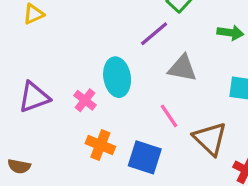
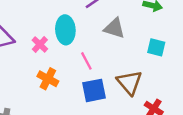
pink line: (169, 116) -> (86, 61), moved
blue square: (145, 157) -> (94, 90), moved, turned -35

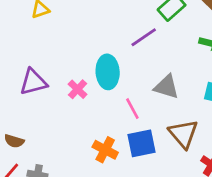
gray triangle: (114, 28) -> (166, 87), moved
orange cross: (48, 79) -> (105, 150), moved

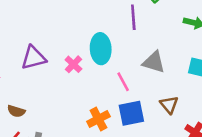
purple line: (144, 37) -> (133, 17), turned -60
brown triangle: (183, 134) -> (169, 105), size x0.7
orange cross: (105, 150) -> (98, 119), turned 35

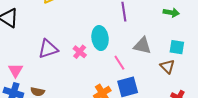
brown triangle: (169, 105) -> (167, 66), moved

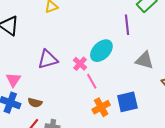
cyan ellipse: (100, 38) -> (101, 51), turned 50
pink line: (119, 63) -> (92, 81), moved

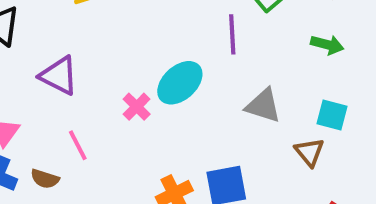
purple triangle: (48, 59) -> (59, 76), moved, turned 40
pink line: (92, 81) -> (78, 145), moved

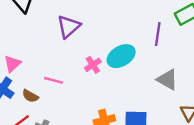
purple triangle: (59, 76) -> (69, 27), moved, turned 40
pink line: (78, 145) -> (54, 80), turned -60

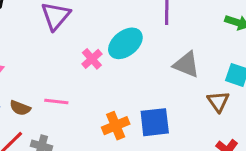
pink line: (54, 80) -> (56, 101), moved

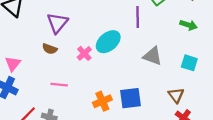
brown triangle: (218, 101) -> (176, 95), moved
brown semicircle: (20, 108) -> (50, 49), moved

